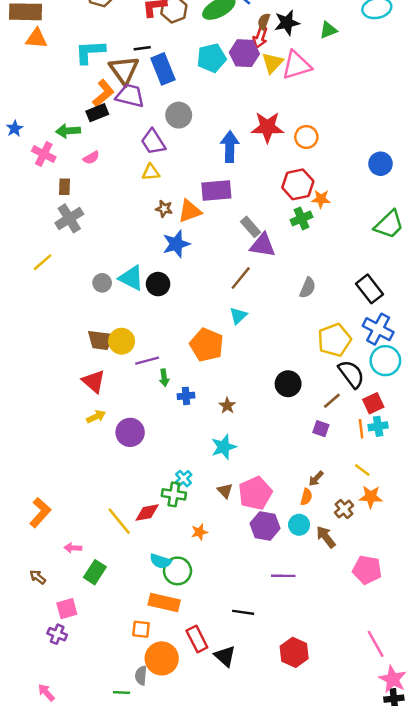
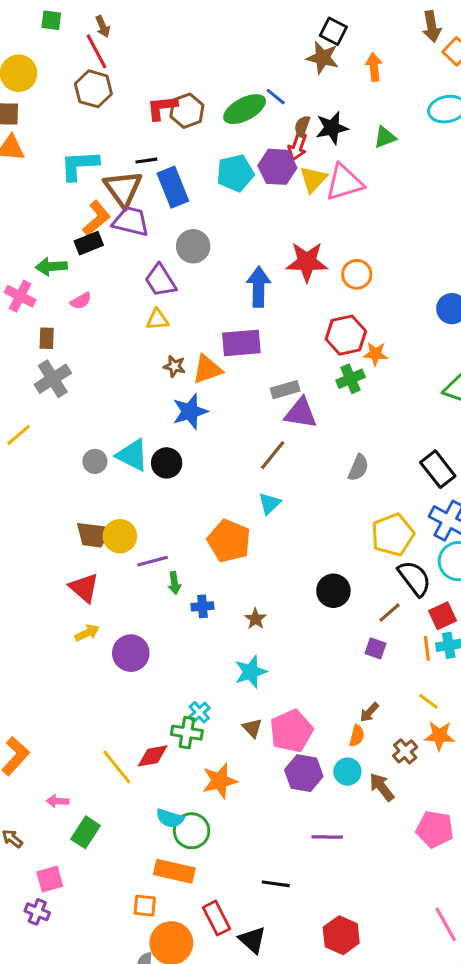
gray rectangle: (250, 227) -> (285, 390), turned -65
orange star: (199, 532) -> (220, 781), size x1.6

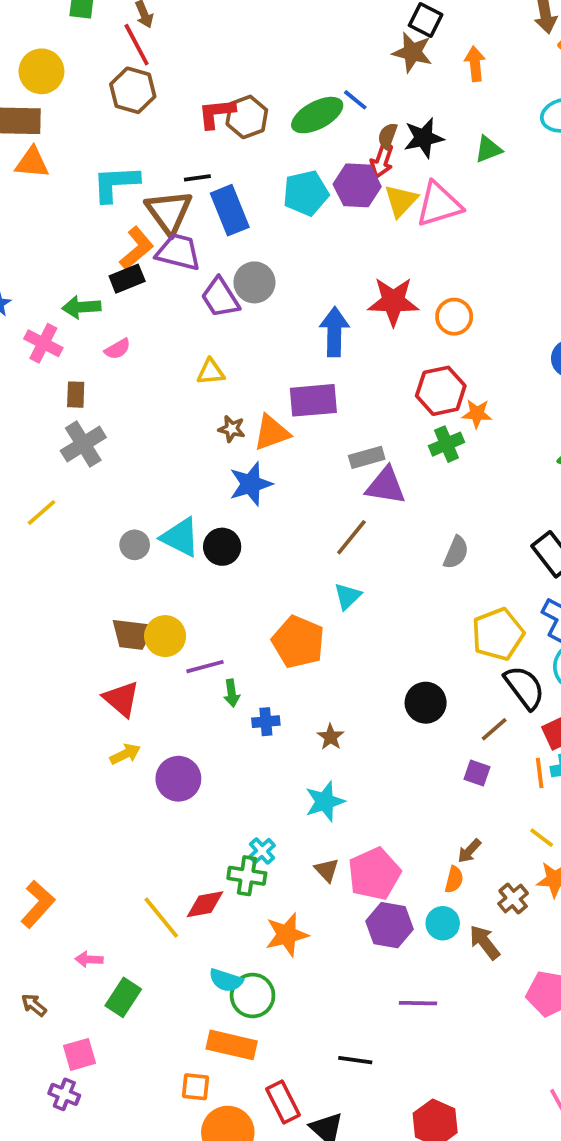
purple trapezoid: (160, 281) -> (220, 298), moved

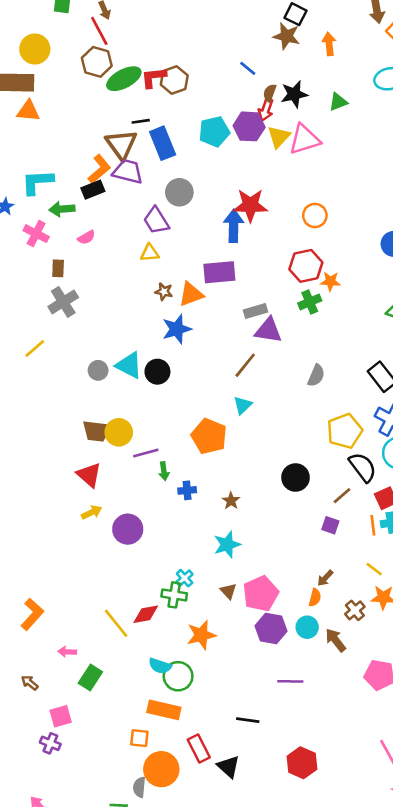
green ellipse: (317, 115) -> (124, 79), moved
cyan L-shape: (116, 184) -> (37, 182), moved
purple trapezoid: (220, 298) -> (156, 221), moved
red star: (393, 301) -> (250, 205), moved

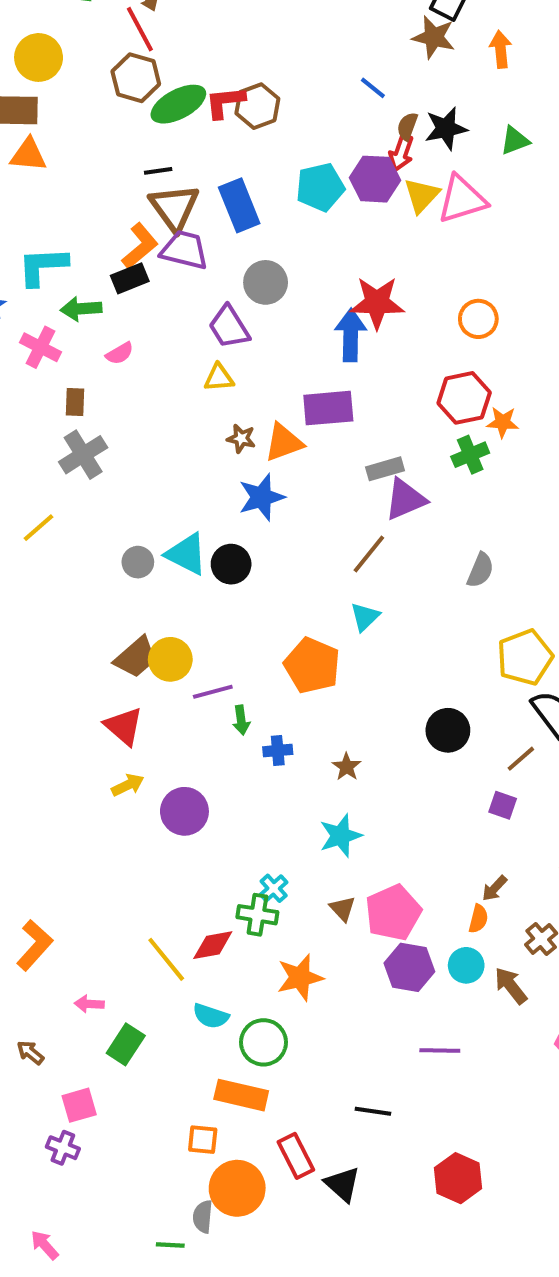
black line: (141, 121) -> (158, 171), moved
purple triangle: (268, 330) -> (405, 499), turned -32
brown trapezoid: (97, 431) -> (136, 657), turned -48
cyan semicircle: (160, 666) -> (211, 1016), moved

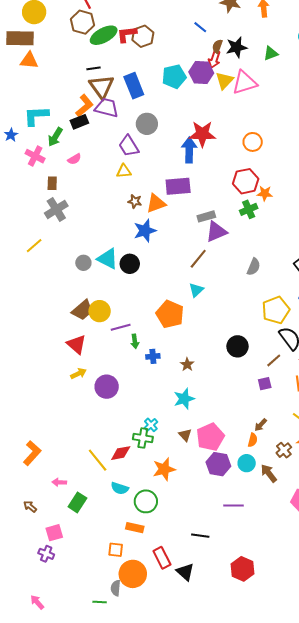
green arrow: (81, 309) -> (55, 137), turned -54
purple square: (503, 805) -> (265, 384), turned -32
orange rectangle: (241, 1095) -> (135, 528), size x0.7

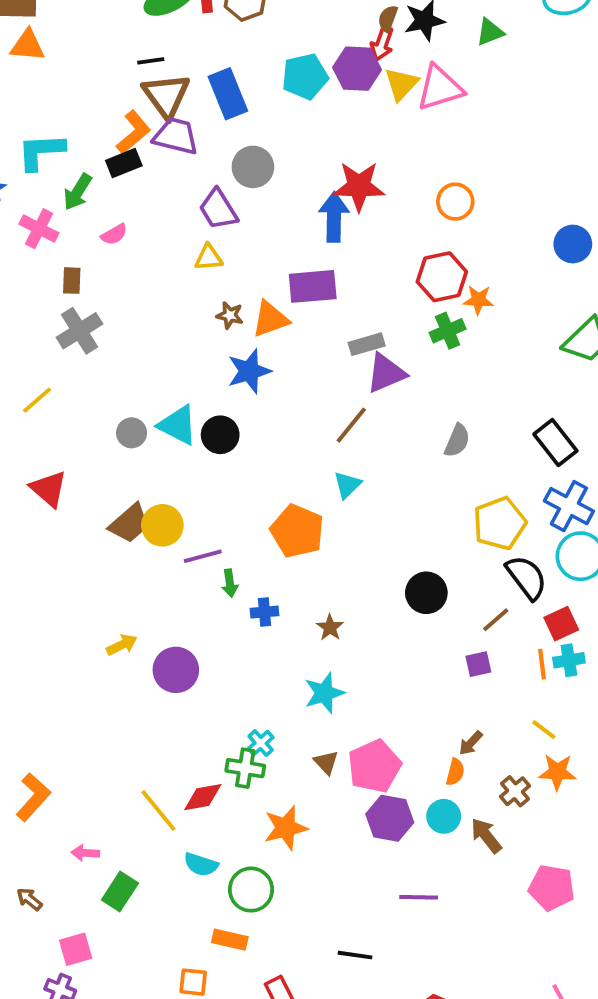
red triangle: (76, 344) -> (49, 489), moved

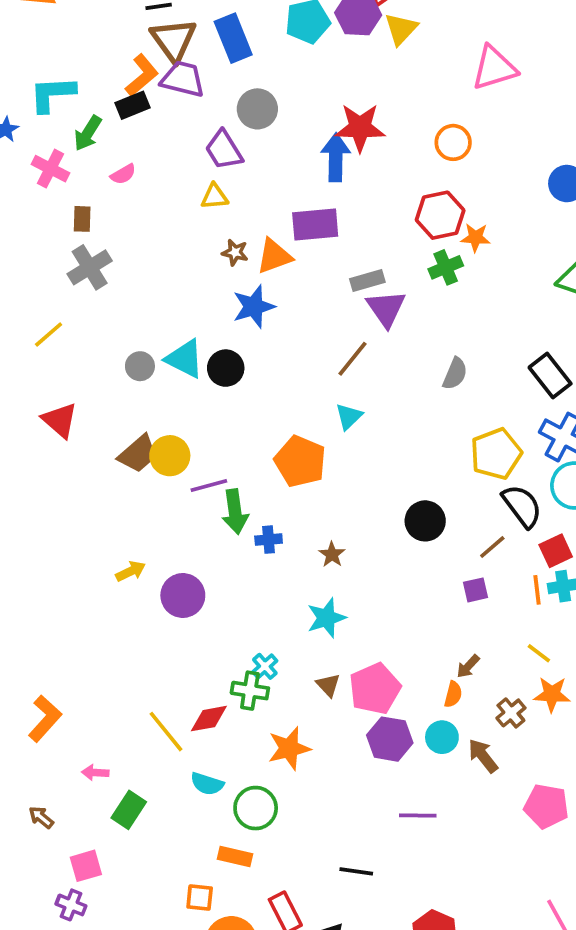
pink triangle: (440, 88) -> (494, 68), moved
purple triangle: (386, 373) -> (386, 308), turned -42
green arrow: (230, 583) -> (235, 512), size x1.6

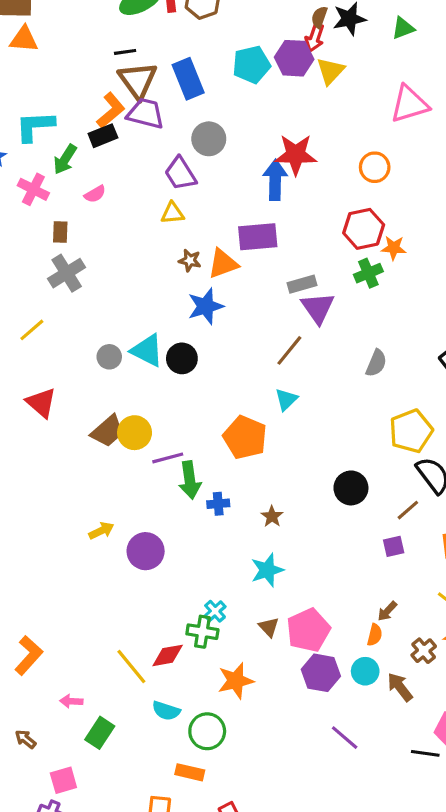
purple line: (418, 815) -> (345, 738), turned 40
black line: (356, 871) -> (425, 753), moved

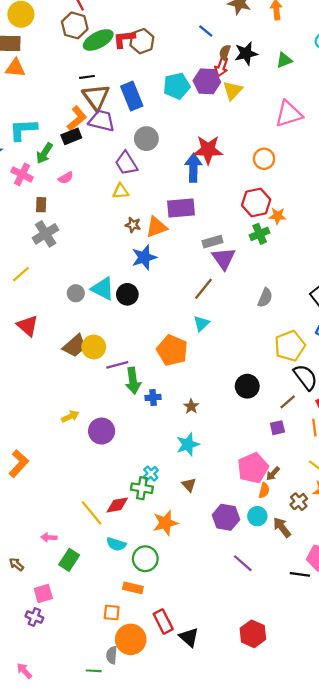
pink pentagon: (308, 630) -> (253, 468), moved
orange L-shape: (29, 655) -> (19, 464), moved

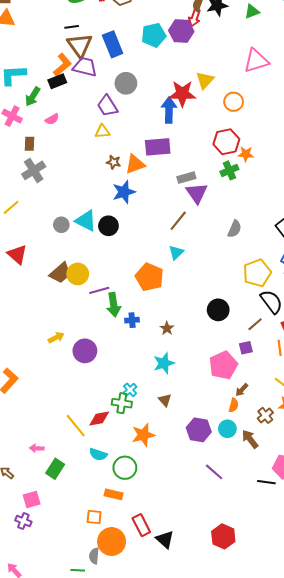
yellow triangle: (233, 90) -> (205, 80), moved
pink pentagon: (253, 468) -> (223, 365), moved

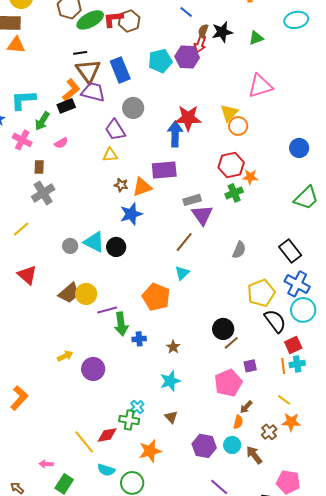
yellow triangle: (205, 80) -> (229, 113), moved
brown line: (255, 324) -> (231, 343), moved

